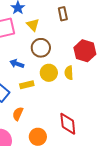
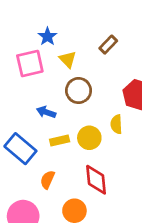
brown rectangle: (63, 14) -> (108, 45), turned 56
yellow circle: (49, 73) -> (89, 138), moved
red diamond: (68, 124) -> (96, 180), moved

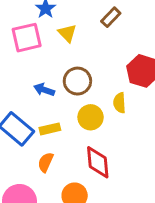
brown circle: (79, 91) -> (77, 81), moved
yellow rectangle: (60, 140) -> (50, 129), moved

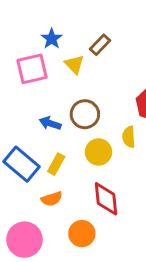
brown rectangle: (111, 17) -> (100, 45), moved
yellow rectangle: (50, 129) -> (56, 164), turned -48
orange semicircle: (46, 162) -> (52, 199), turned -132

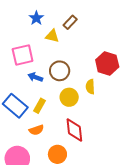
yellow triangle: (74, 64) -> (52, 36), turned -32
pink square: (32, 69) -> (23, 55), moved

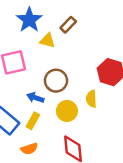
blue star: (36, 18) -> (29, 20), size x1.5
blue arrow: (35, 77) -> (35, 98), moved

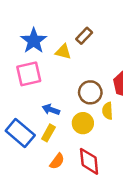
blue star: (29, 20) -> (34, 41), moved
brown circle: (56, 81) -> (90, 92), moved
orange semicircle: (29, 149) -> (57, 161), moved, turned -35

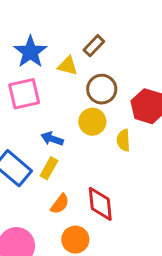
brown circle: (90, 92) -> (102, 89), moved
yellow circle: (83, 123) -> (92, 122), moved

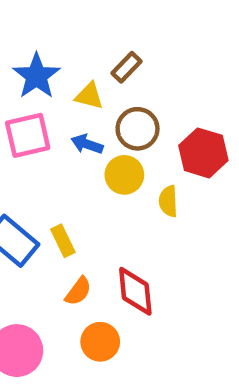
blue arrow: (52, 139) -> (87, 144), moved
yellow rectangle: (49, 168) -> (63, 241), turned -55

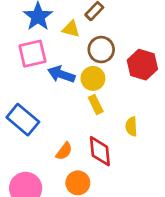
blue arrow: (87, 144) -> (61, 74), moved, size x1.4
yellow semicircle: (168, 201) -> (131, 126), moved
yellow rectangle: (63, 241) -> (96, 105), moved

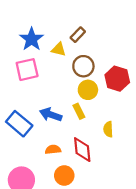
blue arrow: (61, 74) -> (51, 115), moved
yellow circle: (93, 78) -> (88, 90), moved
orange semicircle: (64, 151) -> (53, 150), turned -133

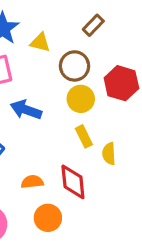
brown rectangle: (78, 35) -> (93, 25), moved
yellow rectangle: (79, 111) -> (84, 136), moved
blue arrow: (51, 115) -> (26, 110), moved

